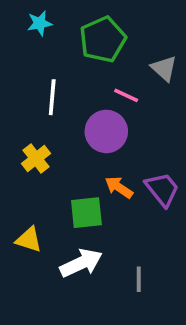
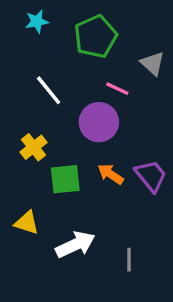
white line: (52, 97) -> (49, 90), turned -44
green square: (86, 213) -> (65, 179), moved

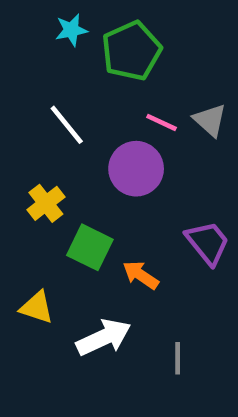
cyan star: (37, 21) -> (71, 30), moved
gray triangle: (153, 63) -> (210, 120), moved
orange arrow: (111, 174) -> (141, 275), moved
green square: (65, 179) -> (90, 247), turned 32

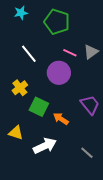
cyan star: (71, 30) -> (21, 13), moved
green pentagon: (131, 51) -> (57, 22), turned -30
gray triangle: (210, 120) -> (91, 52), turned 42
gray line: (178, 358) -> (87, 153), moved, turned -48

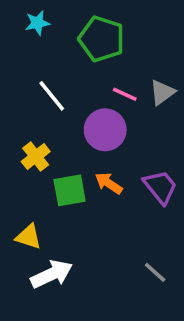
green square: (39, 107) -> (70, 190), turned -36
orange arrow: (61, 119) -> (109, 183), moved
white arrow: (45, 146) -> (52, 274), moved

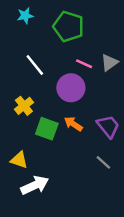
green square: (70, 190) -> (47, 129), turned 30
gray line: (155, 272) -> (103, 162), moved

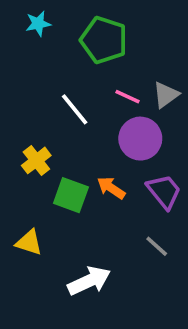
white line: (35, 65) -> (75, 109), moved
purple circle: (71, 88) -> (140, 139), moved
white arrow: (35, 185) -> (89, 281), moved

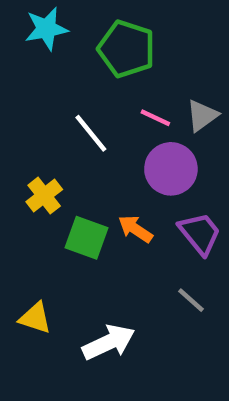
cyan star: (38, 24) -> (46, 29), size x1.4
yellow triangle: (29, 243) -> (35, 318), moved

